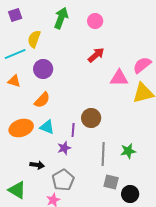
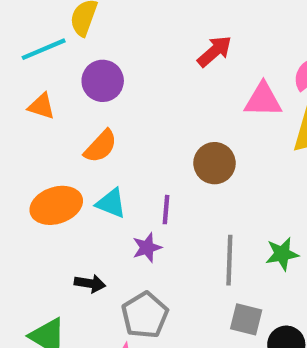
brown circle: (91, 118) -> (215, 163), moved

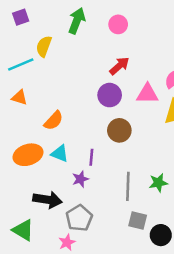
purple circle: (103, 81) -> (110, 95), moved
black arrow: (90, 283) -> (47, 200), size x1.6

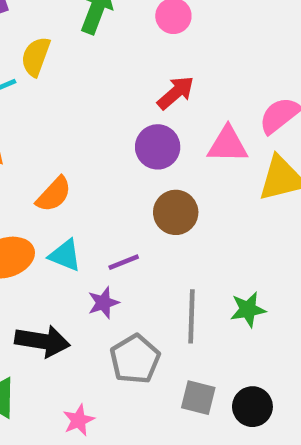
purple line: (91, 157) -> (124, 262), turned 63
gray pentagon: (79, 218) -> (135, 359), moved
gray square: (138, 220) -> (198, 398), moved

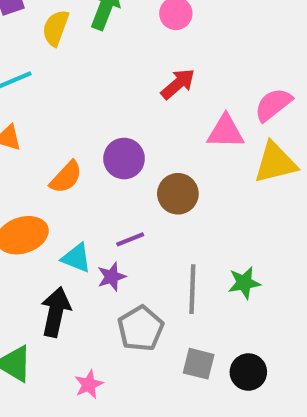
yellow semicircle: (36, 57) -> (56, 28), moved
purple circle: (158, 147) -> (124, 159), moved
cyan triangle: (65, 255) -> (76, 258), moved
black arrow: (42, 341) -> (56, 312), turned -87

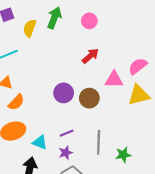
orange semicircle: (66, 177) -> (16, 102), moved
brown circle: (178, 194) -> (89, 98), moved
purple star: (112, 277) -> (66, 153), moved
gray line: (192, 289) -> (99, 142), moved

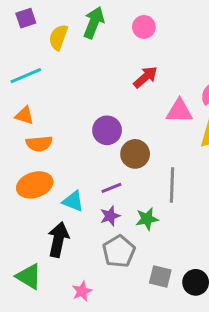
brown circle: (89, 98) -> (135, 154), moved
orange semicircle: (16, 102) -> (39, 144), turned 42
gray line: (99, 142) -> (172, 185), moved
green star: (123, 155) -> (147, 219), moved

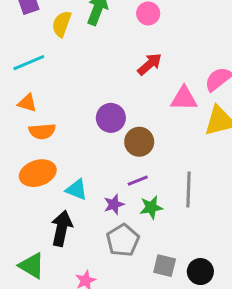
gray line: (172, 185) -> (188, 189), moved
purple line: (111, 188) -> (138, 181), moved

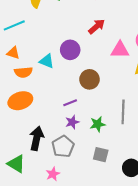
purple circle: (111, 118) -> (70, 50), moved
purple line: (138, 181) -> (70, 103), moved
cyan triangle: (77, 189) -> (47, 61), moved
gray pentagon: (123, 240) -> (63, 146), moved
gray square: (165, 266) -> (101, 155), moved

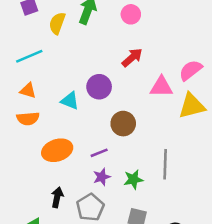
orange semicircle: (23, 72) -> (28, 118), moved
orange ellipse: (20, 101) -> (57, 150), moved
black arrow: (37, 138) -> (57, 197), size x0.7

